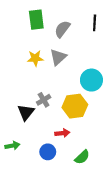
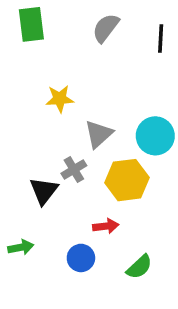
green rectangle: (36, 20) -> (31, 24), moved
gray semicircle: (62, 29) -> (106, 28), moved
gray triangle: (58, 57) -> (99, 134), moved

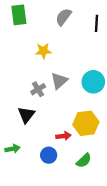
yellow star: (60, 99) -> (43, 51), moved
gray cross: (74, 169) -> (38, 89), moved
yellow hexagon: (127, 180) -> (86, 123), moved

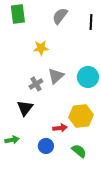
green semicircle: (84, 160) -> (79, 151), turned -98

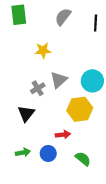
yellow hexagon: (81, 116) -> (80, 109), moved
green arrow: (12, 140) -> (23, 152), moved

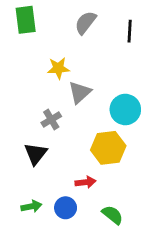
gray triangle: (59, 80) -> (80, 92), moved

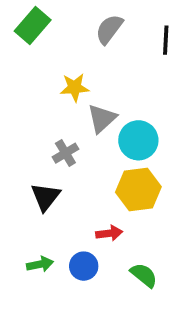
green rectangle: (26, 20) -> (33, 25), turned 48
cyan circle: (125, 110) -> (138, 140), moved

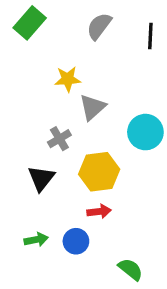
cyan circle: (138, 140) -> (145, 132), moved
yellow hexagon: (138, 190) -> (99, 172), moved
green semicircle: (144, 275) -> (131, 269), moved

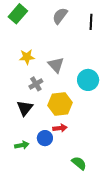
yellow star: (68, 79) -> (27, 57), moved
gray triangle: (92, 107) -> (56, 65), turned -30
blue circle: (76, 241) -> (45, 138), moved

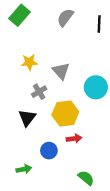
red arrow: (60, 128) -> (74, 139), moved
green arrow: (22, 145) -> (24, 169), moved

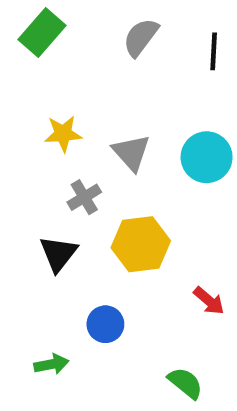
cyan circle: (96, 87) -> (207, 157), moved
red arrow: (74, 139) -> (209, 301), moved, turned 48

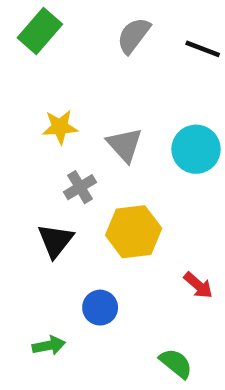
black line: (214, 51) -> (203, 49), turned -72

